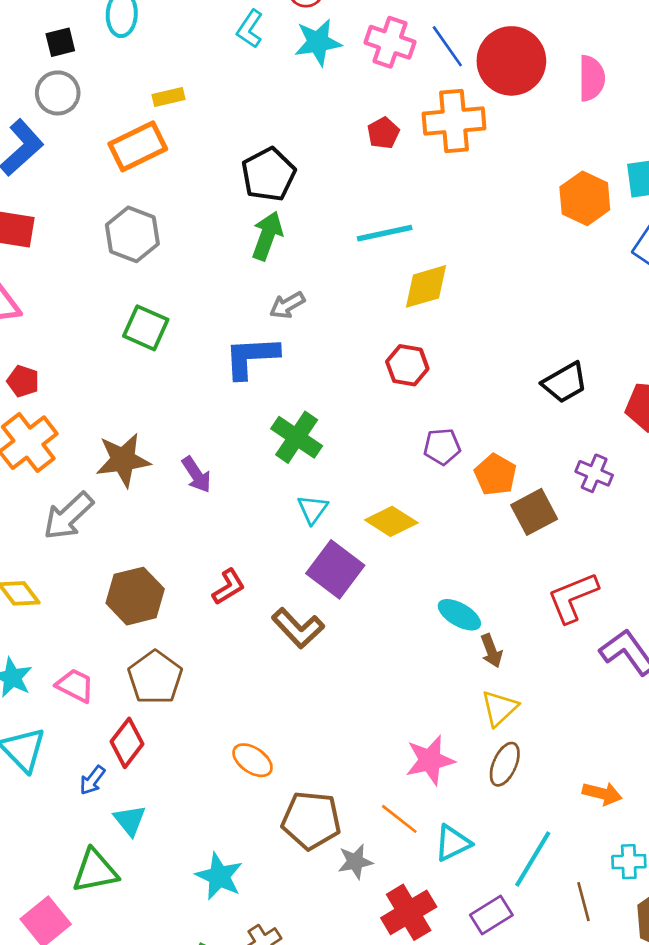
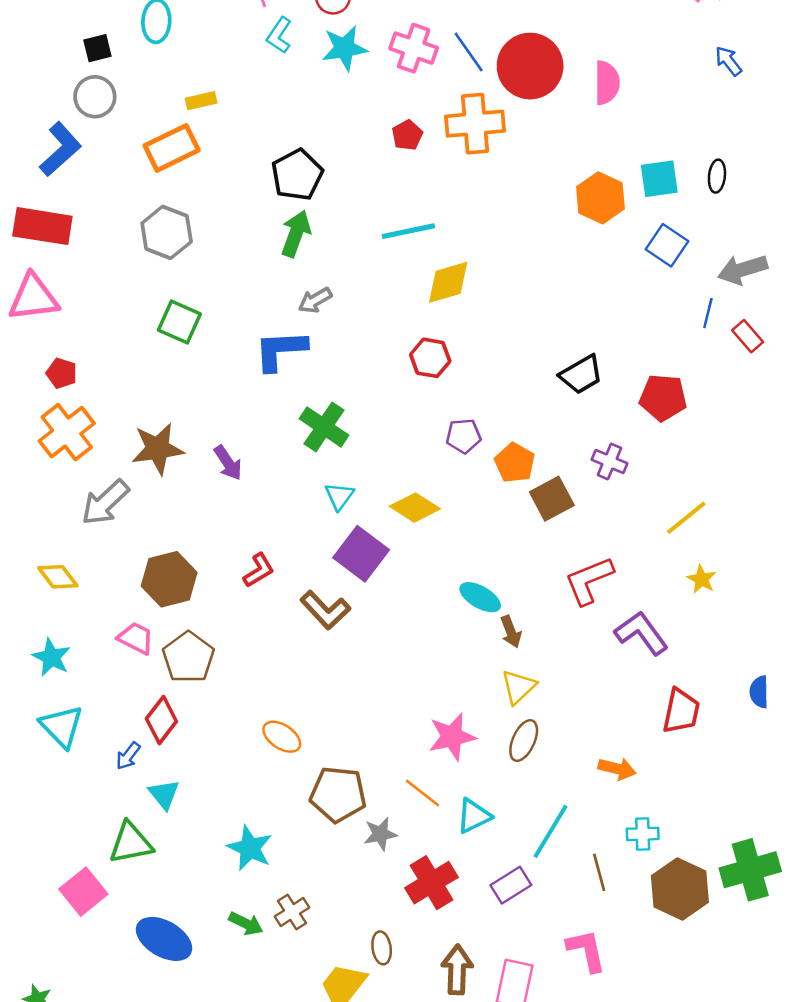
pink trapezoid: (75, 685) -> (136, 638), moved

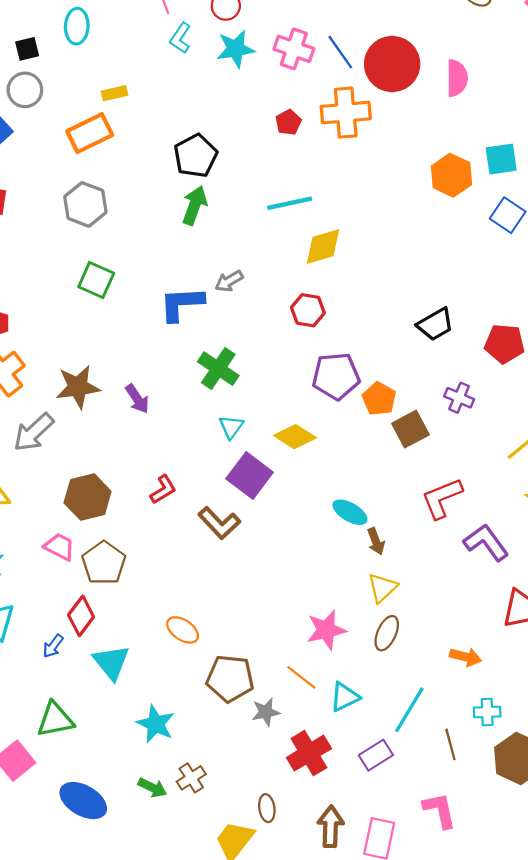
gray arrow: (315, 300) -> (229, 281), moved
purple pentagon: (464, 436) -> (336, 376), size x1.6
cyan triangle: (164, 794) -> (111, 662), moved, size x1.4

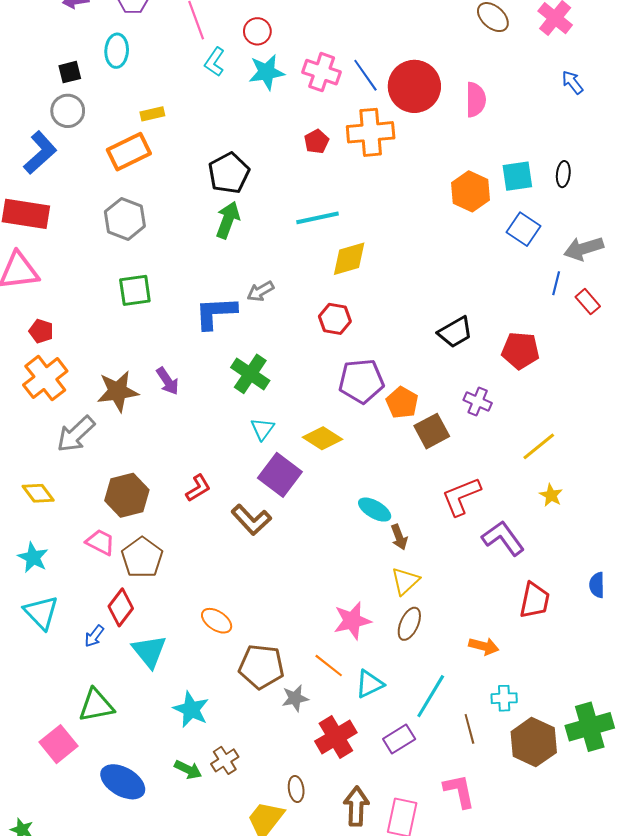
green square: (96, 280) -> (135, 290), turned -32
purple arrow: (137, 399) -> (168, 381), moved

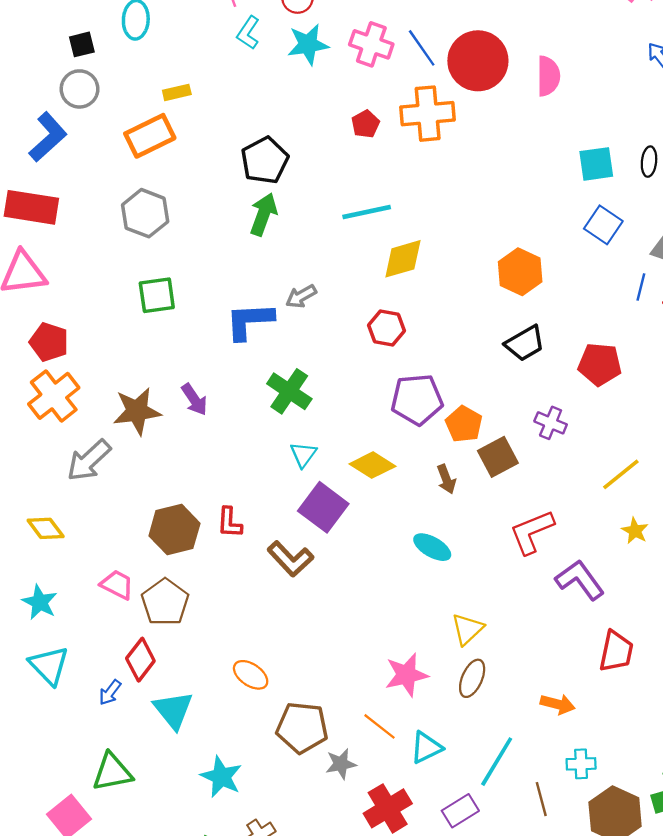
orange hexagon: (470, 191) -> (520, 272), moved
red pentagon: (41, 331) -> (49, 342), size x1.4
red L-shape: (198, 488) -> (230, 523), turned 124
brown hexagon: (127, 495) -> (174, 530), moved
brown arrow: (399, 537) -> (446, 479), moved

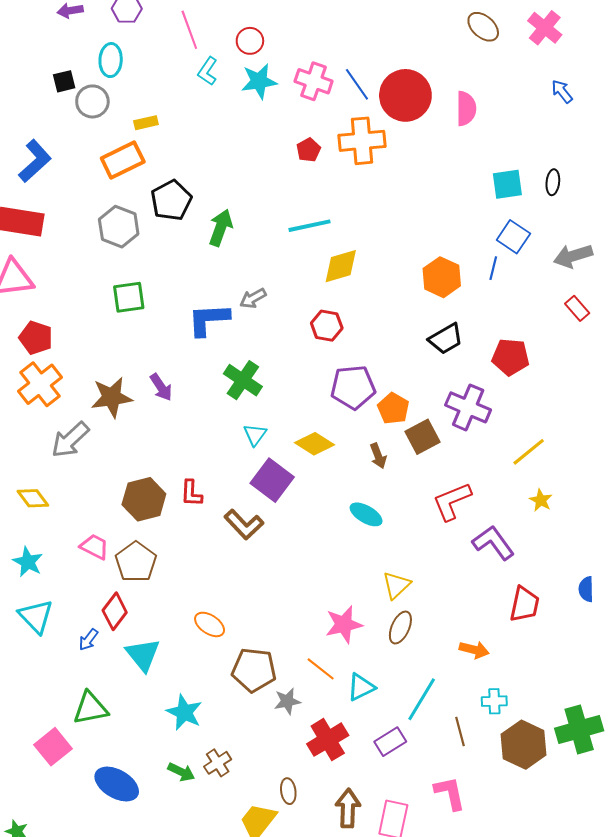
gray circle: (80, 89) -> (92, 101), moved
black pentagon: (265, 160) -> (171, 200), moved
blue line: (641, 287) -> (493, 268), moved
purple cross: (551, 423) -> (468, 407), size x1.6

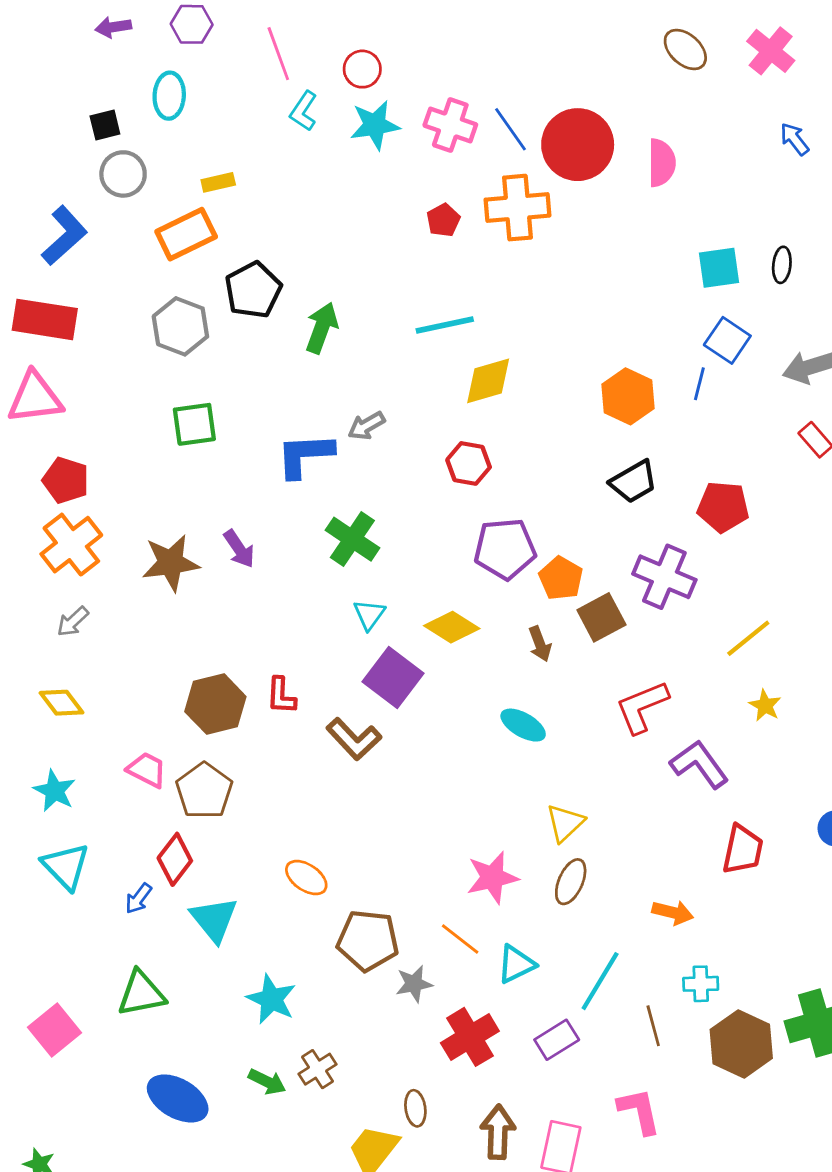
gray circle: (92, 101) -> (123, 174), moved
gray arrow: (70, 440) -> (73, 622), moved, size x0.6
pink square: (53, 747) -> (55, 1030), moved

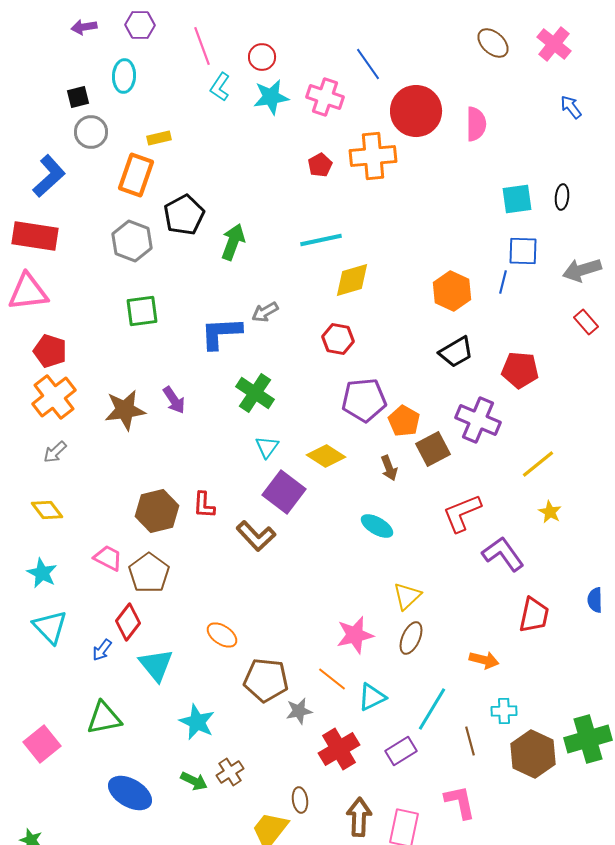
blue line: (511, 129) -> (368, 64), moved
orange rectangle: (186, 234) -> (136, 175), turned -45
blue square: (727, 340) -> (523, 251), turned -32

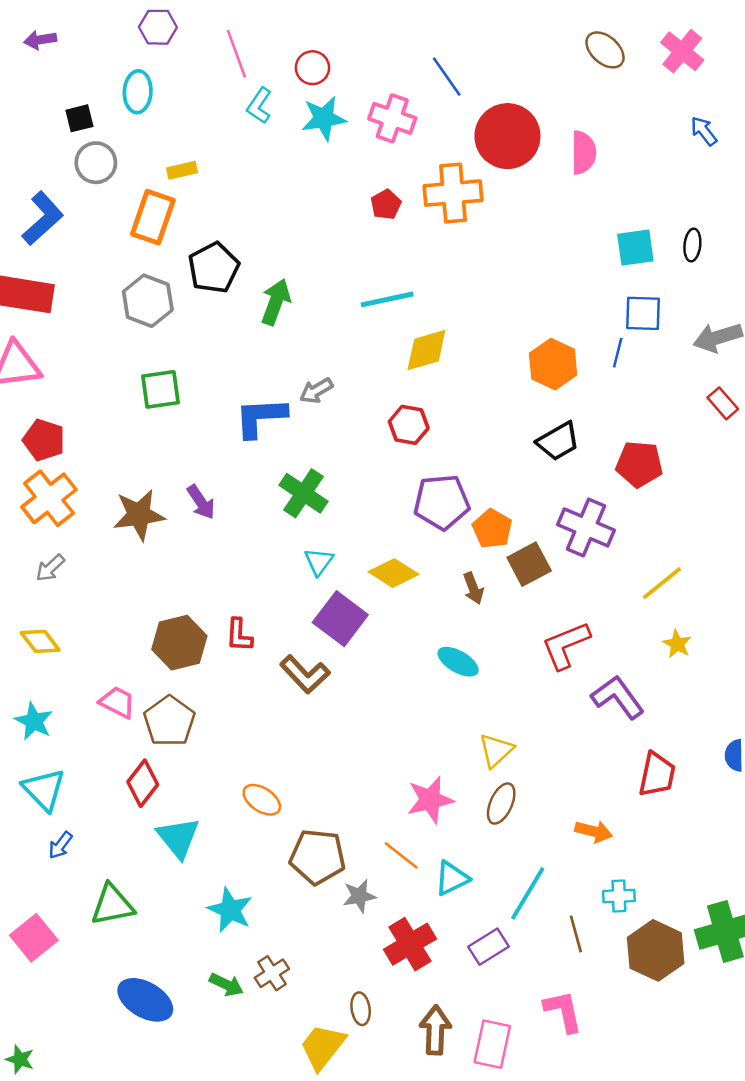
purple arrow: (84, 27) -> (40, 40), moved
blue arrow: (102, 650) -> (60, 845), moved

